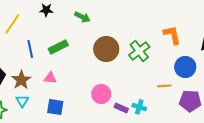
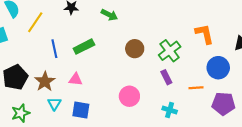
brown circle: (106, 49) -> (135, 49), size x0.7
cyan triangle: (22, 101) -> (54, 104), moved
purple rectangle: (121, 108) -> (166, 77), moved, turned 40

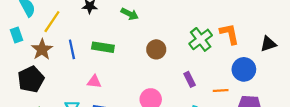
green rectangle: (84, 47) -> (103, 47), turned 36
green cross: (170, 51) -> (201, 39), moved
brown star: (45, 81) -> (42, 49), moved

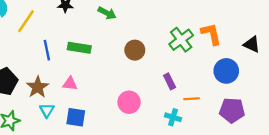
black triangle: (268, 44) -> (252, 44), turned 42
brown star: (42, 49) -> (38, 87), moved
orange line: (221, 90) -> (192, 99), moved

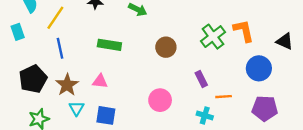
blue line: (47, 50) -> (60, 48), moved

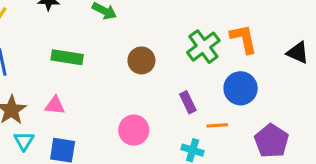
blue circle: (259, 68) -> (241, 88), moved
purple pentagon: (265, 108) -> (271, 141), turned 30

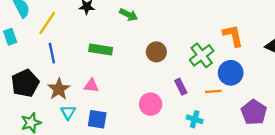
green cross: (203, 47) -> (202, 55), moved
purple rectangle: (188, 102) -> (181, 87), moved
orange line: (217, 125) -> (213, 91), moved

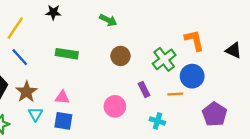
green arrow: (128, 15) -> (108, 20), moved
blue line: (52, 53) -> (20, 57), turned -30
pink triangle: (91, 86) -> (62, 97), moved

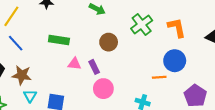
green cross: (164, 59) -> (142, 25), moved
purple rectangle: (144, 90) -> (94, 67), moved
brown star: (26, 92) -> (22, 75), turned -30
pink triangle: (62, 97) -> (74, 64), moved

